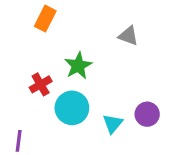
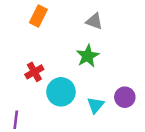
gray triangle: (128, 36) -> (94, 21), moved
green star: (78, 66) -> (88, 56), moved

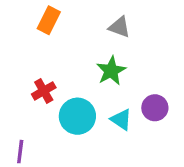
purple circle: (125, 97) -> (155, 108), moved
cyan triangle: (96, 105) -> (121, 120), moved, turned -36

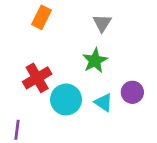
gray triangle: (120, 27) -> (102, 23), turned 42
red cross: (44, 91) -> (37, 78), size x1.4

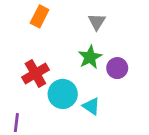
purple circle: (132, 92) -> (117, 68), moved
cyan triangle: (104, 102) -> (91, 106), moved

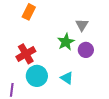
gray triangle: (97, 22) -> (82, 25), moved
cyan circle: (63, 94) -> (37, 76), moved

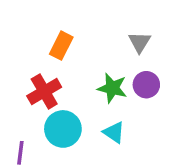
orange rectangle: (29, 12) -> (61, 46), moved
green star: (66, 42) -> (112, 88), moved, turned -30

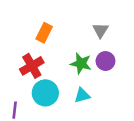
cyan triangle: (114, 132) -> (82, 95), turned -49

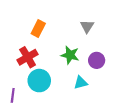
purple circle: (105, 61) -> (97, 60), moved
cyan triangle: (82, 95) -> (81, 83), moved

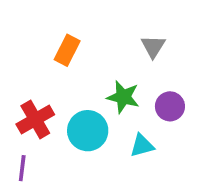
red cross: (28, 57) -> (35, 119), moved
cyan circle: (39, 81) -> (88, 131), moved

